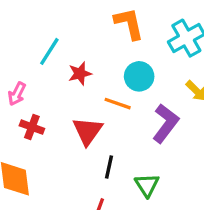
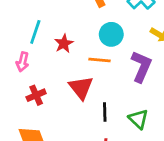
pink arrow: (17, 94) -> (23, 62), moved
red cross: (32, 127) -> (36, 95), turned -30

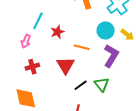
cyan circle: (111, 34) -> (106, 30), moved
black line: (105, 112) -> (81, 85), turned 48
green triangle: (138, 119) -> (102, 84), moved

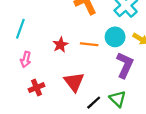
cyan line: (38, 21) -> (20, 29), moved
orange line: (82, 47) -> (89, 44), moved

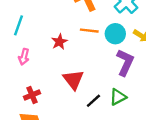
orange line: (89, 44) -> (89, 31), moved
red cross: (37, 88) -> (32, 95), moved
green triangle: (118, 99) -> (118, 97), turned 48

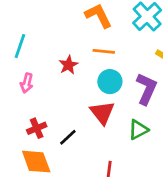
cyan circle: (115, 34) -> (110, 82), moved
red triangle: (73, 80) -> (102, 113), moved
black line: (93, 101) -> (68, 137), moved

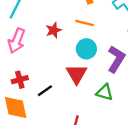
pink arrow: (27, 83) -> (17, 41), size x1.5
green triangle: (138, 130) -> (105, 92), turned 36

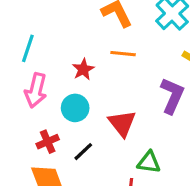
cyan circle: (86, 49) -> (75, 108), moved
green triangle: (105, 92) -> (149, 162), moved

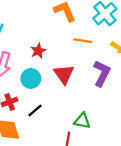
orange line: (123, 54) -> (83, 41), moved
red triangle: (122, 123) -> (64, 74), moved

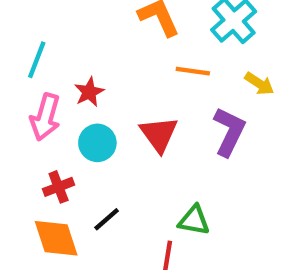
red star: (38, 51) -> (89, 92), moved
black line: (35, 110) -> (107, 219), moved

